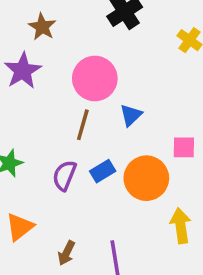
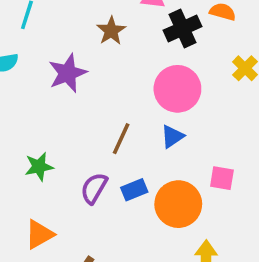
brown star: (42, 27) -> (111, 31), moved
pink circle: (95, 78) -> (177, 89), moved

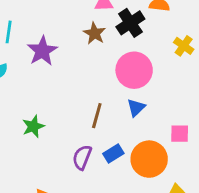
brown star: (111, 31) -> (94, 33), moved
purple star: (68, 73) -> (42, 51), moved
green star: (39, 167) -> (33, 126), moved

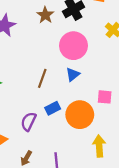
purple semicircle: (82, 157) -> (28, 122), moved

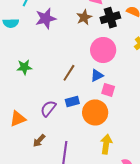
pink square: (105, 97) -> (108, 90), moved

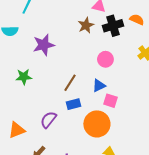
purple star: (46, 18) -> (44, 45), moved
pink circle: (103, 50) -> (105, 59), size x0.6
blue rectangle: (72, 102) -> (73, 104), moved

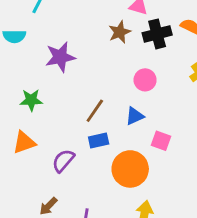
pink square: (110, 101) -> (161, 141), moved
orange triangle: (17, 130) -> (24, 143), moved

